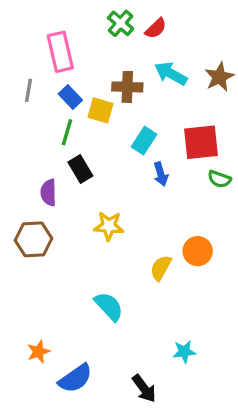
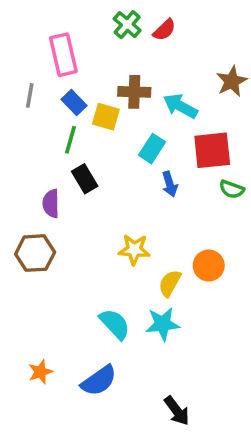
cyan arrow: (171, 74) -> (180, 106), moved
yellow star: (109, 226) -> (134, 250), moved
cyan star: (184, 352) -> (163, 324), moved, size x1.4
blue semicircle: (75, 378) -> (99, 381), moved
black arrow: (144, 388) -> (177, 411), moved

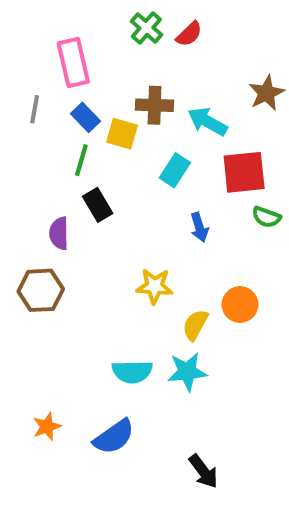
blue arrow: (170, 184) -> (199, 227), moved
cyan semicircle: (115, 324) -> (132, 372), turned 132

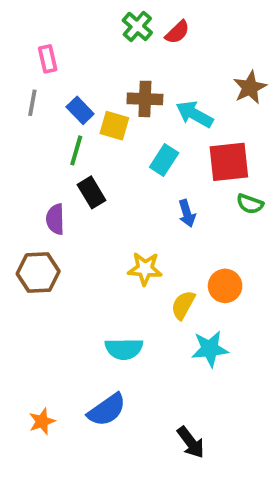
pink rectangle: (73, 63) -> (48, 59), moved, size x0.6
cyan star: (187, 372) -> (210, 349), moved
orange star: (47, 427) -> (42, 421), moved

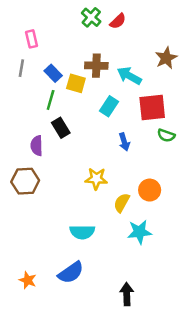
orange star: (42, 421) -> (28, 280), turned -30
black arrow: (191, 442) -> (127, 294), turned -145

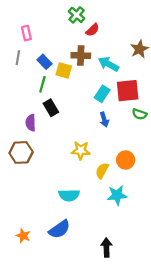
red semicircle: (118, 21) -> (93, 30), moved
cyan rectangle: (109, 106) -> (102, 94), moved

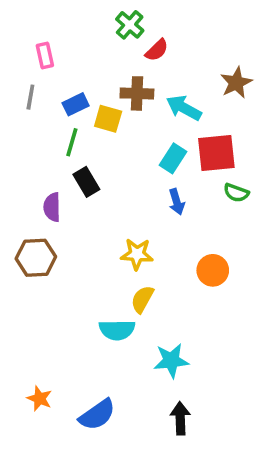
blue rectangle: (45, 62) -> (76, 104), turned -72
yellow semicircle: (102, 171) -> (142, 299), moved
cyan star: (117, 195) -> (171, 361), moved
blue semicircle: (59, 229) -> (97, 415), moved

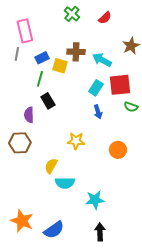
red semicircle: (157, 50) -> (105, 18), moved
pink rectangle: (45, 56) -> (25, 31), size x1.6
yellow semicircle: (142, 299) -> (51, 166), moved
orange star: (39, 398) -> (22, 221), size x1.6

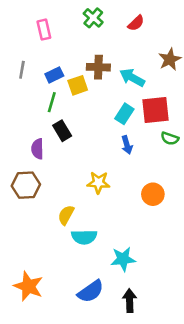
pink rectangle: (25, 31) -> (44, 30), moved, size x0.7
yellow square: (60, 66) -> (78, 85), turned -35
blue semicircle: (54, 230) -> (91, 291), moved

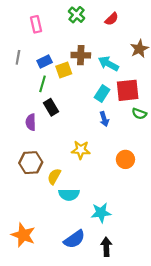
brown hexagon: (26, 185) -> (31, 163), moved

